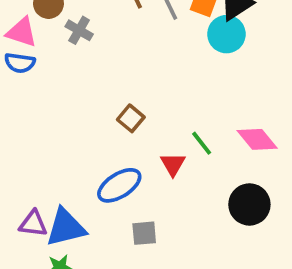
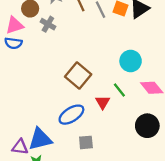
pink triangle: (22, 32) -> (15, 25), turned -36
cyan circle: (226, 34) -> (131, 61), moved
brown square: (131, 118) -> (78, 76), size x1.6
purple triangle: (33, 224) -> (20, 147), moved

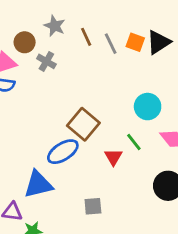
blue ellipse: (71, 115) -> (63, 152), moved
blue triangle: (40, 139) -> (38, 184), moved

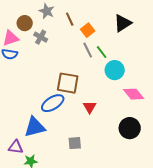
orange square: (135, 42) -> (88, 30), moved, turned 32
gray line: (111, 44) -> (88, 50), moved
brown square: (83, 124) -> (68, 83), turned -30
green line: (134, 142) -> (102, 52), moved

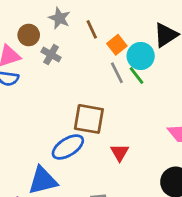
cyan circle: (115, 70) -> (141, 56), moved

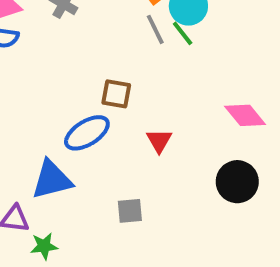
brown square: (89, 119) -> (116, 94), size x0.7

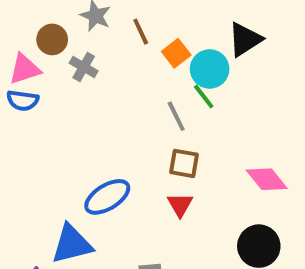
gray line: (155, 29) -> (176, 116), moved
brown square: (116, 94) -> (184, 163), moved

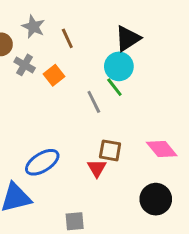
black triangle: (245, 39) -> (128, 38), moved
orange square: (176, 53) -> (54, 75), moved
brown square: (184, 163) -> (110, 150), moved

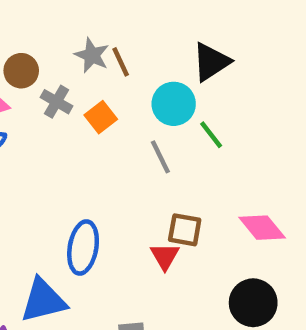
gray star: (33, 27) -> (92, 55), moved
cyan circle: (119, 66) -> (174, 104), moved
green line: (114, 87) -> (211, 135), moved
blue ellipse: (42, 162) -> (83, 247), turned -48

